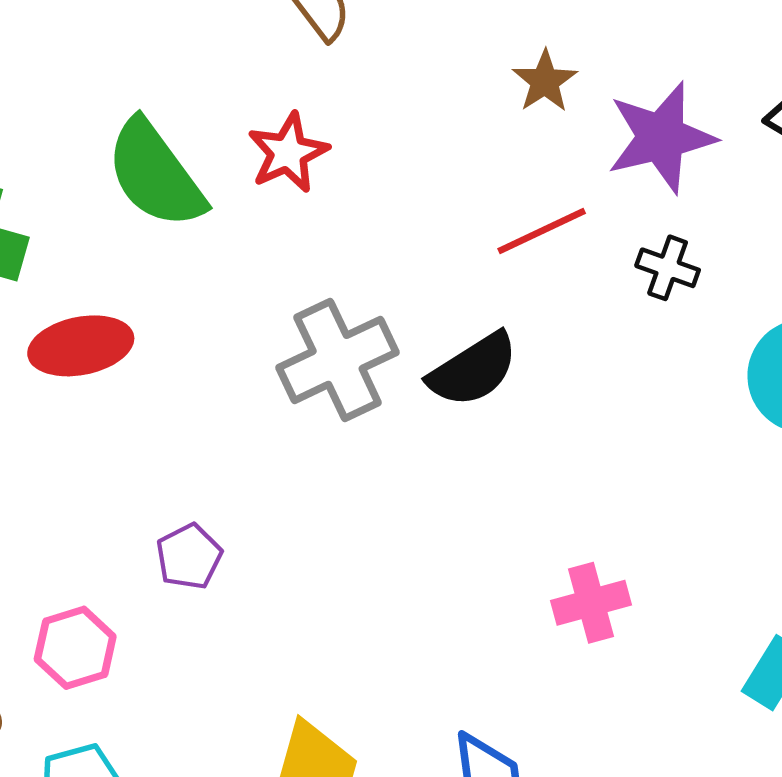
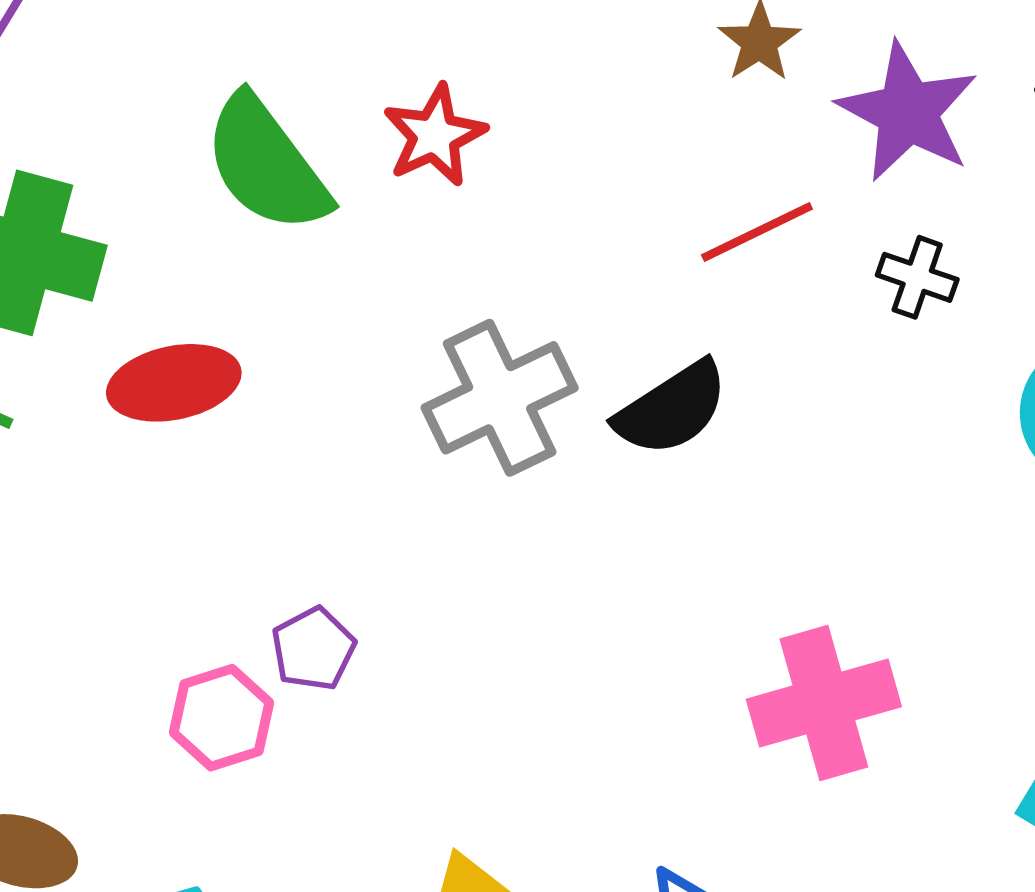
purple star: (661, 137) -> (908, 112), turned -30
pink cross: (591, 603) -> (824, 703), size x1.5
pink hexagon: (75, 648) -> (221, 718), moved

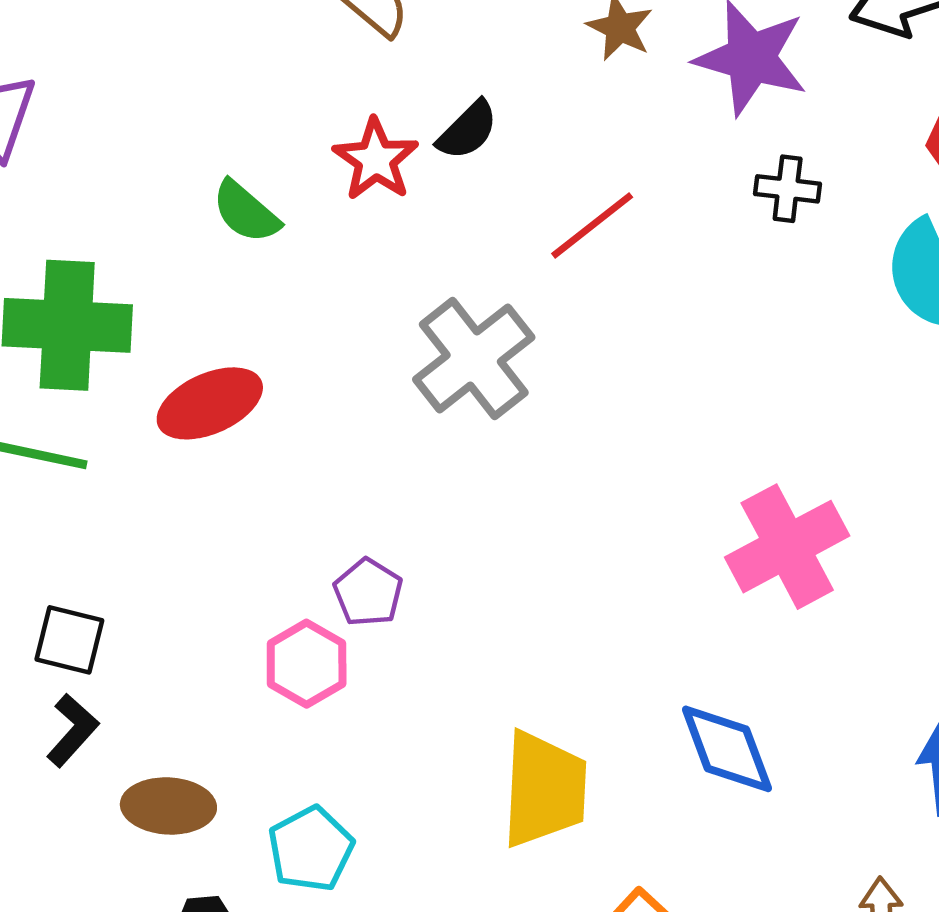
green semicircle: (266, 164) -> (246, 212), size x0.6
red line: (757, 232) -> (592, 225), moved
black semicircle: (672, 409) -> (468, 130), moved, size x0.7

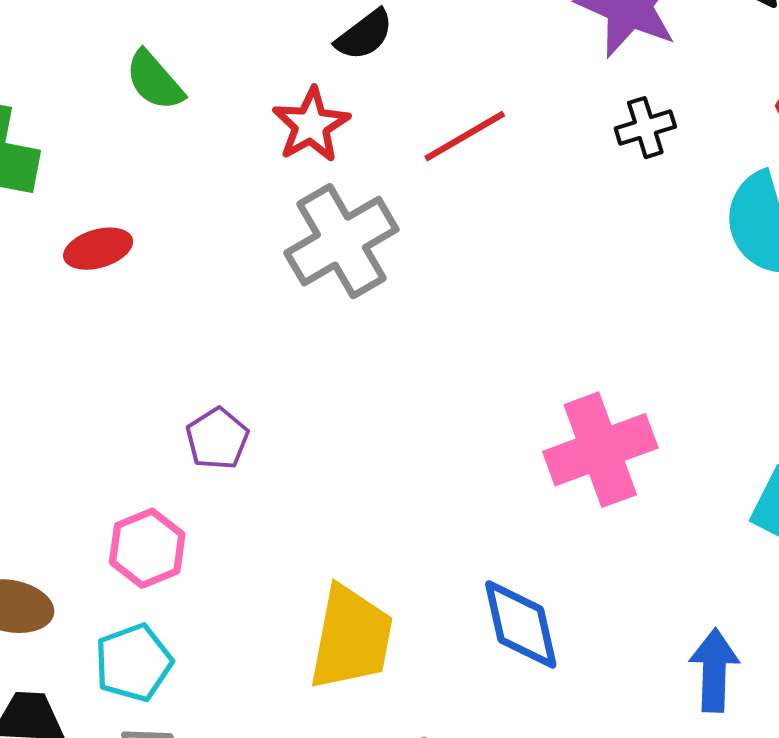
red star: (376, 159) -> (311, 125), moved
black cross: (788, 189) -> (645, 128), turned -32
red ellipse: (210, 403) -> (98, 249), size x0.7
pink hexagon: (307, 664) -> (147, 548), moved

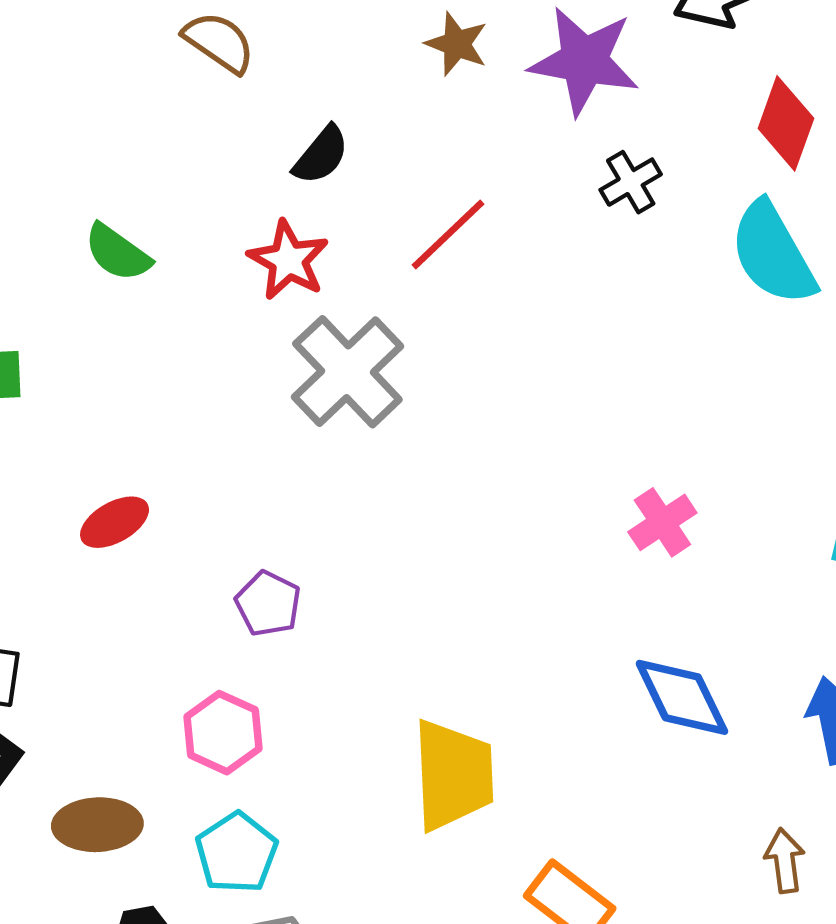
red ellipse: (98, 249) -> (115, 522), moved
pink cross: (600, 450) -> (662, 522), size x0.6
blue diamond: (521, 624) -> (682, 697), moved

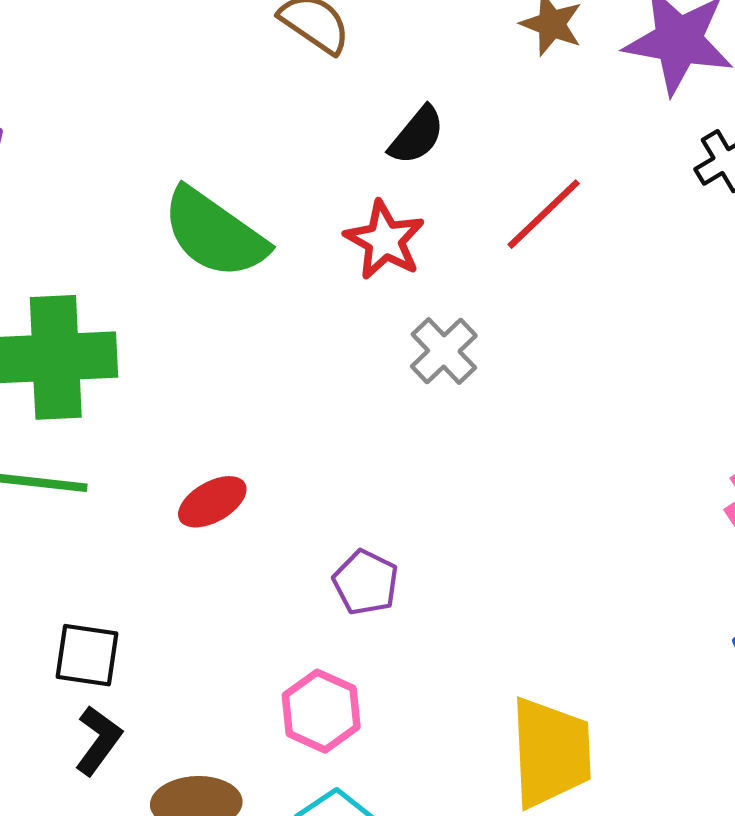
green semicircle: (118, 253) -> (214, 233), size x1.6
gray cross: (347, 372) -> (444, 351), size x0.6

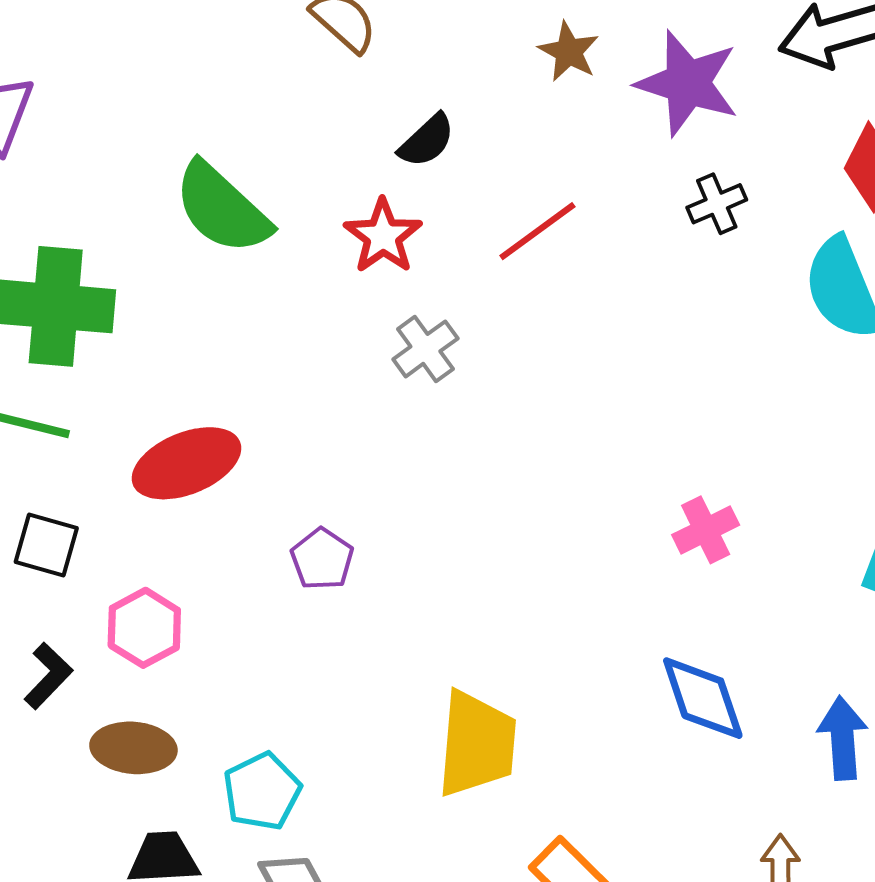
red ellipse: (212, 502) -> (186, 463), size x1.6
black square: (87, 655) -> (46, 545), moved
pink hexagon: (321, 711) -> (144, 628), moved

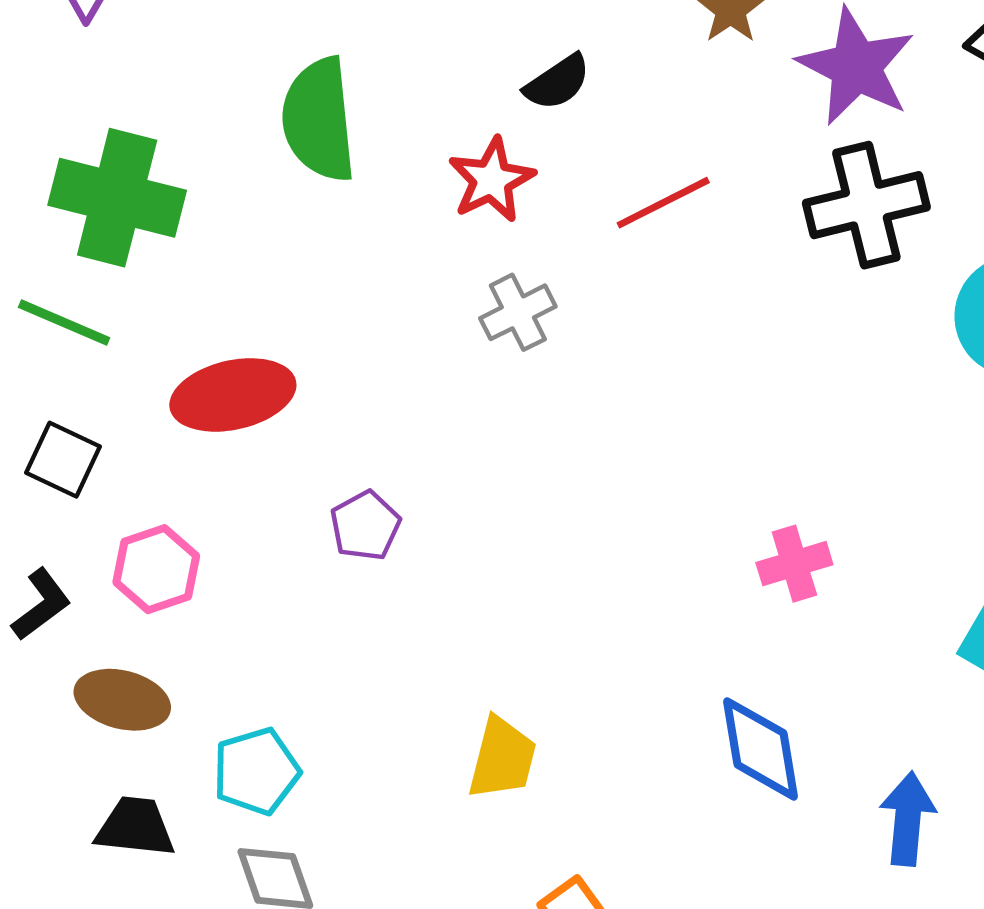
black cross: (717, 204) -> (866, 205), size x1.8
green semicircle: (222, 208) -> (319, 120), turned 32
yellow trapezoid: (477, 744) -> (502, 758), size x0.7

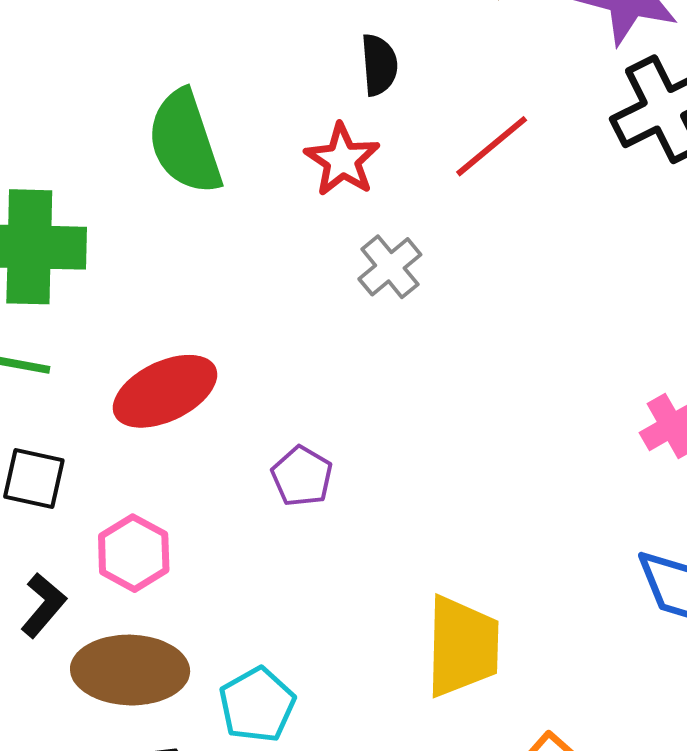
black semicircle: (557, 82) -> (379, 65), turned -48
brown ellipse: (122, 700) -> (130, 670), size x1.4
yellow trapezoid: (502, 758) -> (462, 646), size x1.4

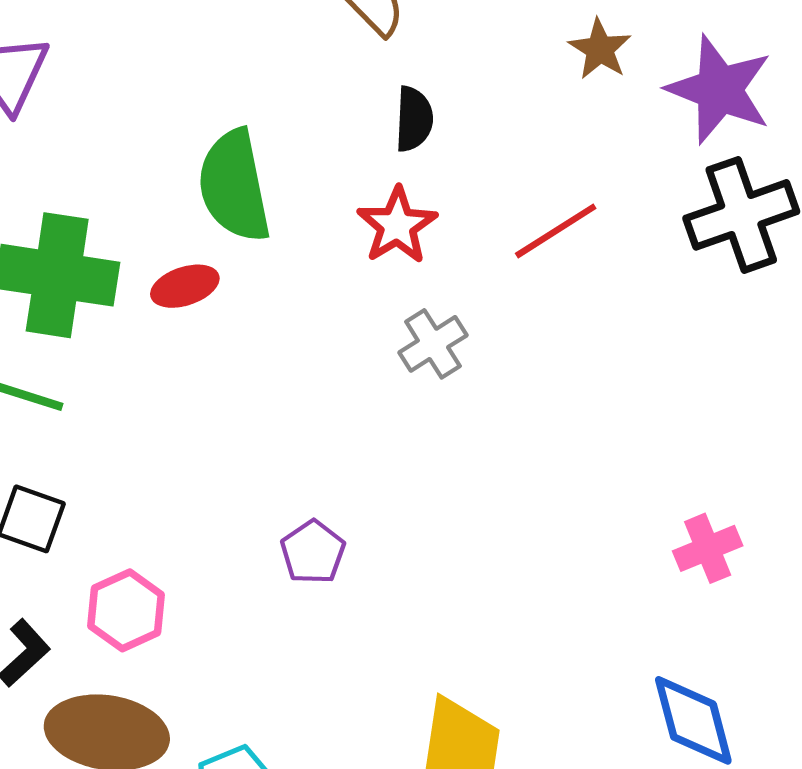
black semicircle: (379, 65) -> (414, 119), moved
red ellipse: (165, 391) -> (185, 286), moved, size x0.6

